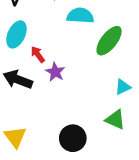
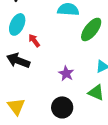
purple star: (55, 72) -> (66, 73), moved

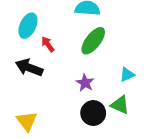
green ellipse: (91, 29) -> (93, 41), moved
black circle: (62, 107) -> (93, 113), moved

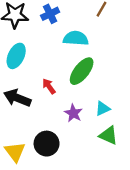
red arrow: (48, 44) -> (49, 86), moved
cyan triangle: (127, 75) -> (103, 109), moved
black circle: (93, 113) -> (47, 144), moved

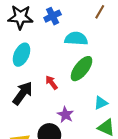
black arrow: (17, 98) -> (23, 93), turned 105
purple star: (73, 113) -> (65, 115), moved

